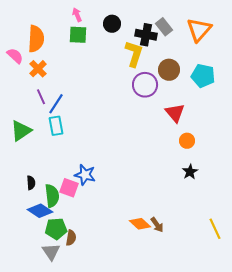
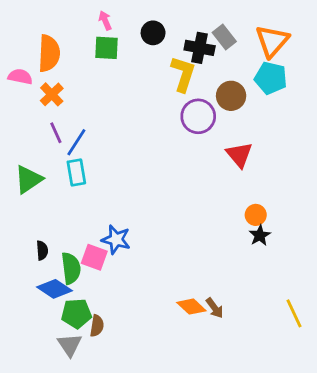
pink semicircle: (15, 56) -> (20, 77), turned -30
cyan pentagon: (203, 76) -> (271, 78), moved
orange circle: (187, 141) -> (256, 215), moved

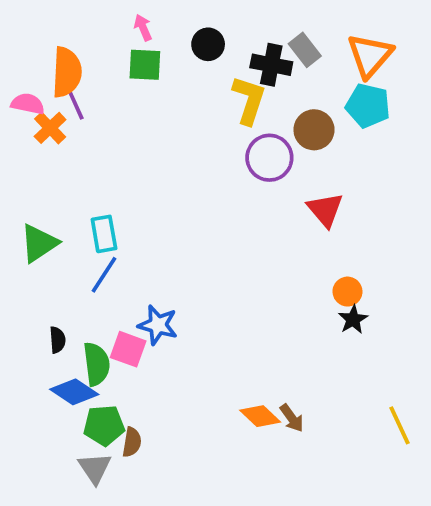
orange cross: (52, 94) -> (50, 128), moved
purple line: (56, 133) -> (76, 106), moved
blue line: (76, 142) -> (104, 275), moved

